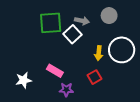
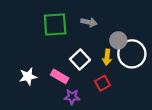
gray circle: (109, 16) -> (118, 40), moved
white square: (73, 34) -> (80, 60), moved
white star: (24, 80) -> (28, 76), moved

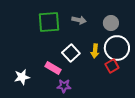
gray circle: (118, 40) -> (111, 23), moved
white star: (28, 76) -> (22, 77), moved
red square: (102, 83) -> (112, 66), moved

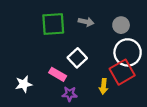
yellow arrow: (95, 51) -> (104, 86), moved
red square: (112, 66) -> (122, 72), size x1.6

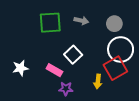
white star: (24, 84) -> (20, 68), moved

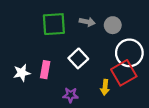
gray circle: (114, 24) -> (113, 25), moved
pink rectangle: (54, 70) -> (45, 70), moved, turned 70

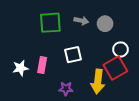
white circle: (129, 53) -> (121, 49), size x0.6
white square: (78, 58) -> (73, 55), turned 30
yellow arrow: (105, 87) -> (98, 81), size x1.6

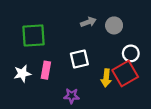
gray arrow: (81, 21) -> (88, 22), turned -32
green square: (50, 23) -> (34, 35), moved
yellow arrow: (98, 81) -> (106, 78), moved, size x0.7

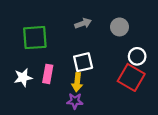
gray arrow: (88, 22) -> (83, 23), moved
red square: (125, 74) -> (131, 77), turned -30
yellow arrow: (106, 78) -> (77, 82), moved

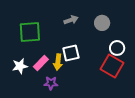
pink rectangle: (48, 74) -> (41, 63), turned 35
yellow arrow: (77, 82) -> (58, 62), moved
purple star: (75, 101) -> (51, 83), moved

